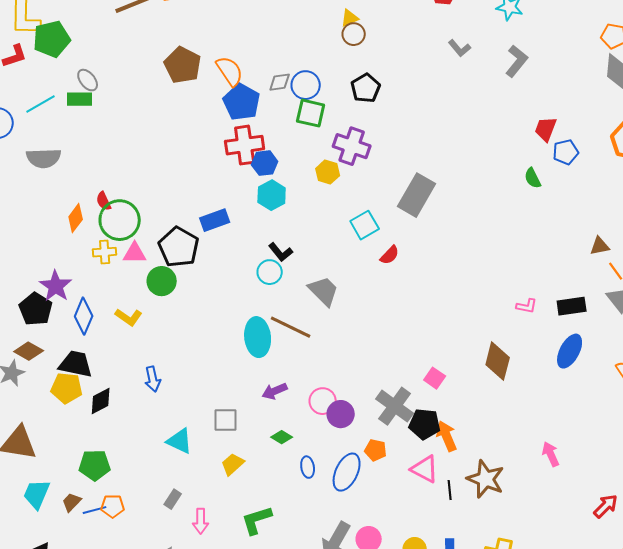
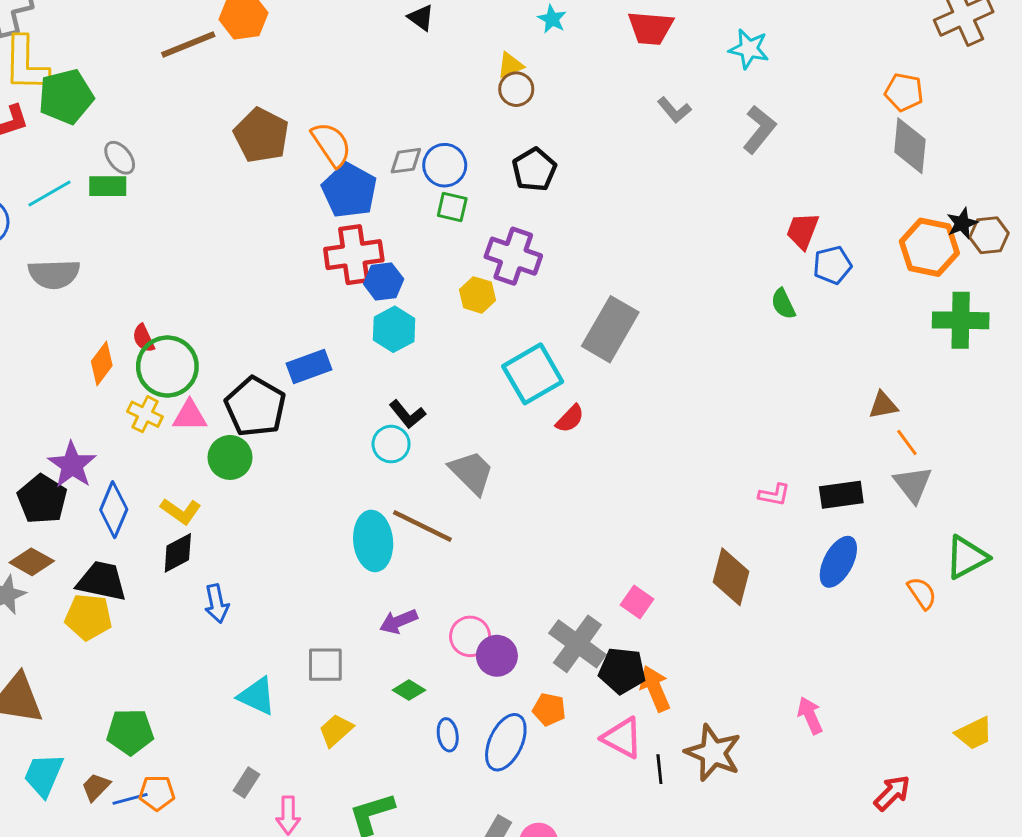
green square: (311, 113) -> (452, 207), size x0.7
cyan square: (365, 225) -> (533, 374), size x1.4
yellow cross: (105, 252) -> (145, 414), turned 30
black diamond: (101, 401) -> (178, 553), moved

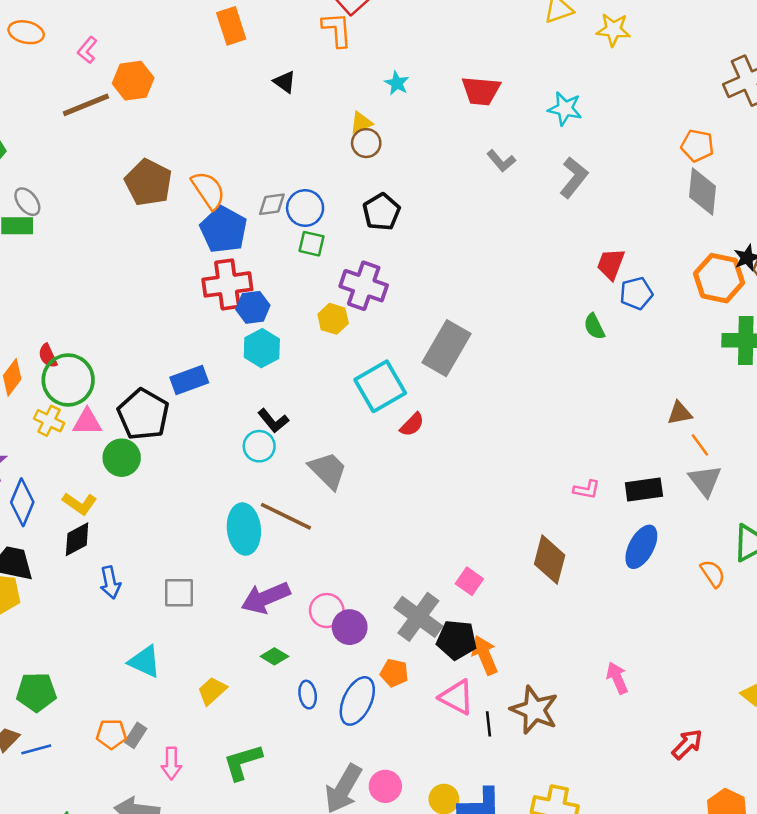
purple arrow: (398, 621) -> (266, 598), size x1.5
gray square: (325, 665) -> (179, 593), moved
orange pentagon: (157, 793) -> (111, 734), moved

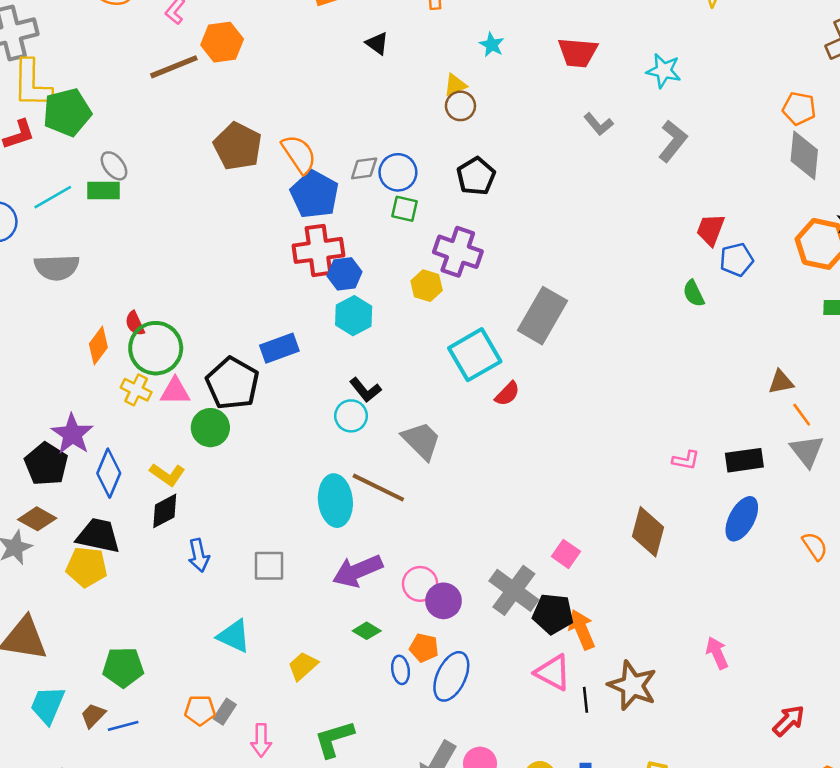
orange pentagon: (394, 673) -> (424, 648), moved

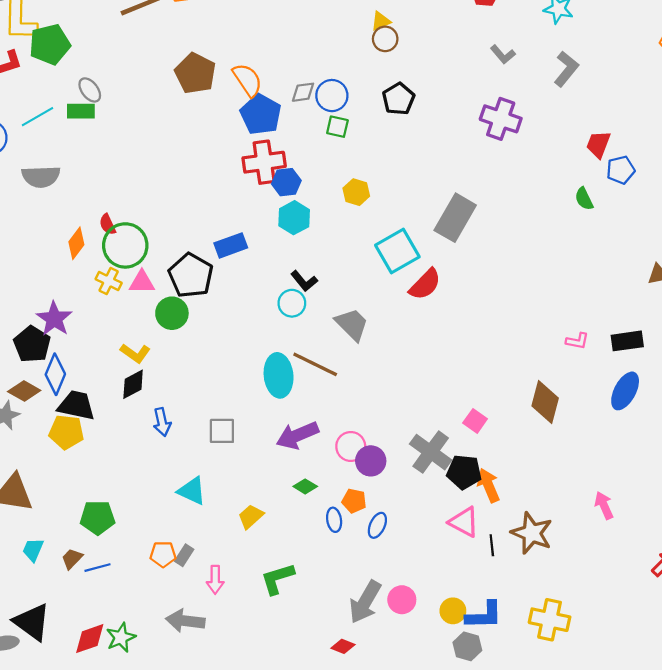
purple cross: (458, 252) -> (501, 119), moved
red semicircle: (507, 394) -> (425, 284), size x1.5
blue diamond: (109, 473) -> (55, 374), moved
blue ellipse: (451, 676) -> (377, 525), size x0.6
cyan trapezoid: (48, 705) -> (33, 550), size x0.7

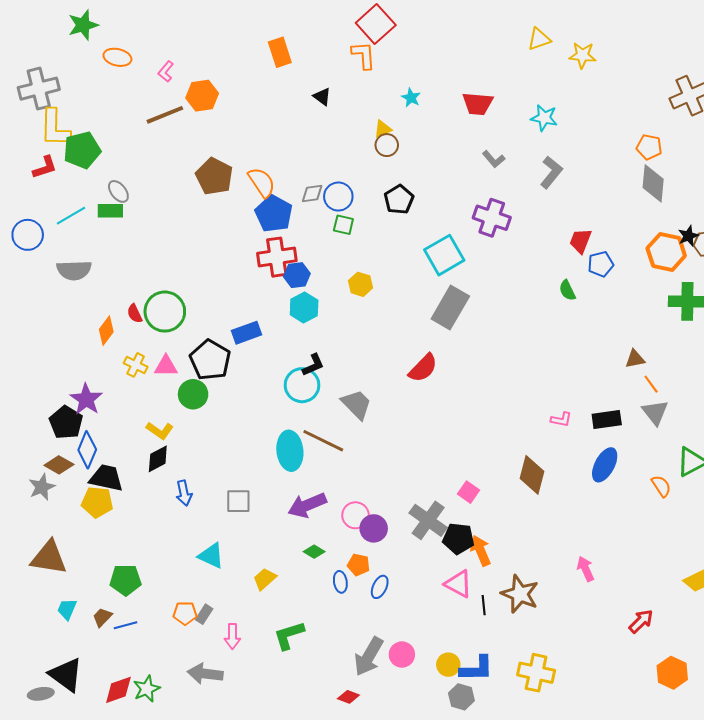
green circle: (125, 245) -> (165, 312), moved
cyan square: (397, 251) -> (444, 255), moved
black L-shape: (304, 281) -> (313, 365), turned -75
cyan circle: (292, 303) -> (302, 385), size x1.4

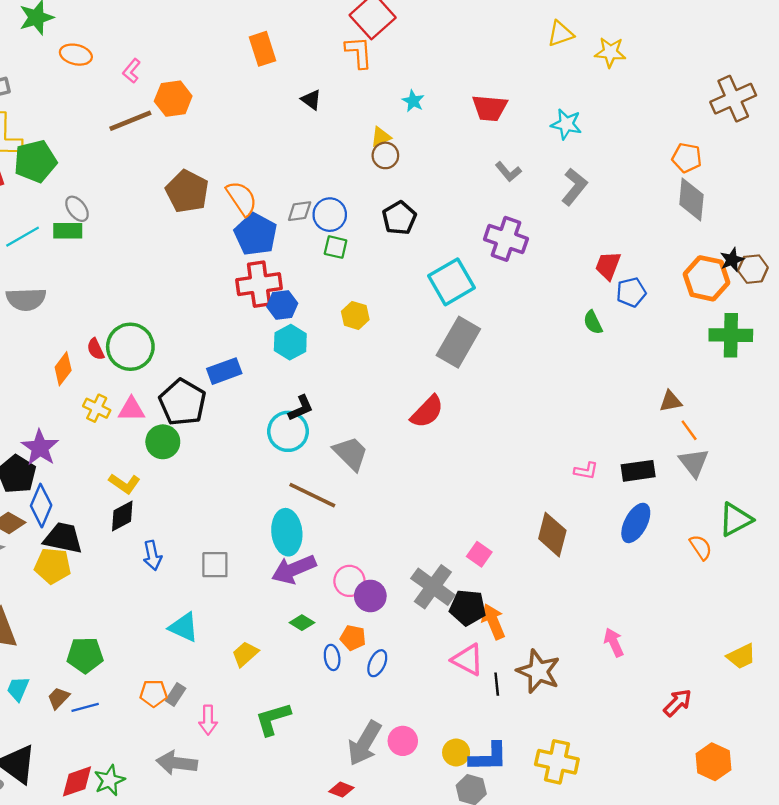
cyan ellipse: (290, 451) -> (287, 532), moved

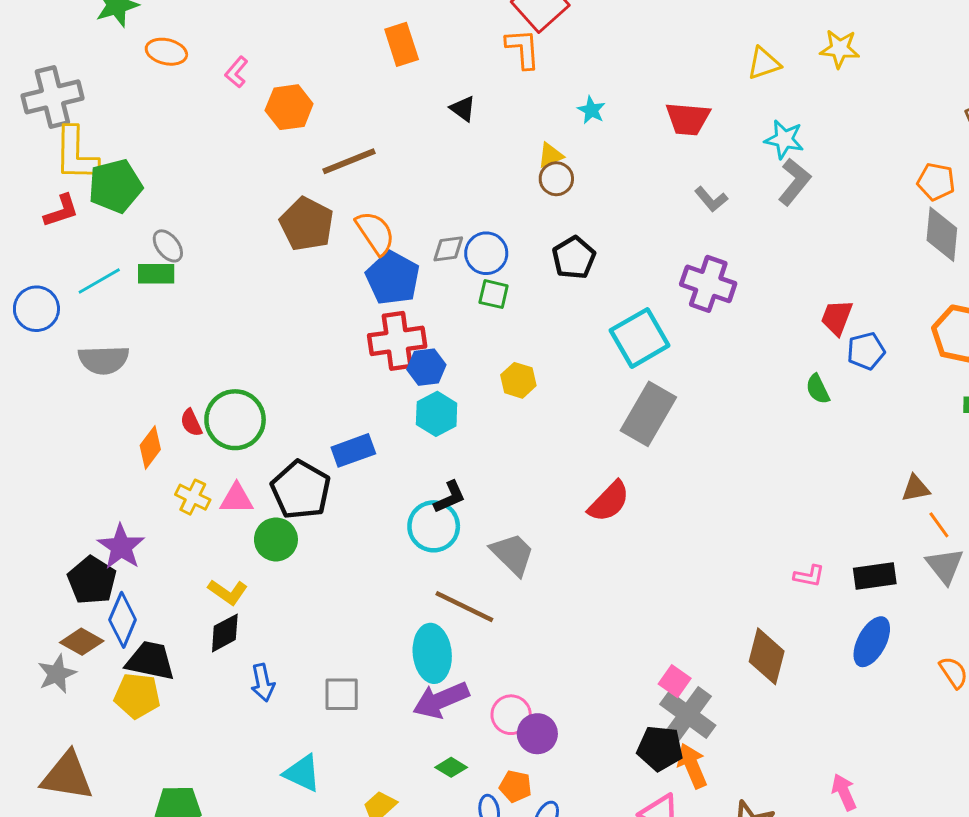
yellow triangle: (560, 34) -> (764, 63), moved
brown line: (130, 121) -> (349, 161), moved
gray L-shape: (574, 187) -> (794, 182), moved
gray cross: (433, 587) -> (688, 715), moved

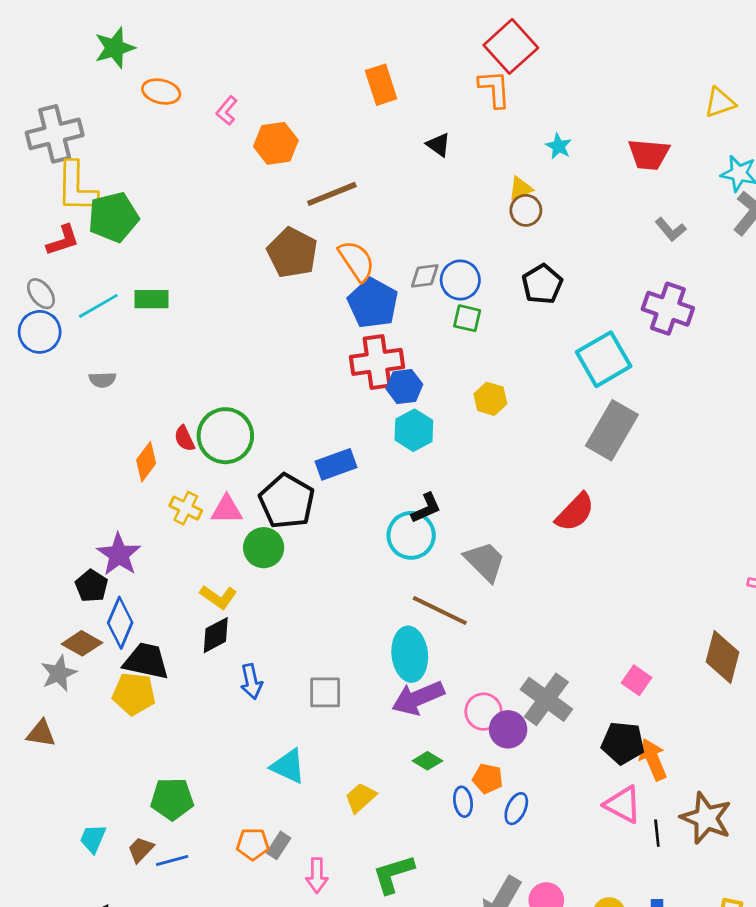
gray ellipse: (168, 246) -> (41, 294), moved
gray semicircle: (104, 360) -> (102, 380), size x0.6
black pentagon: (92, 580) -> (92, 586), size x0.7
gray cross: (688, 715) -> (546, 699), moved
brown triangle: (67, 776) -> (41, 733), moved, size x0.6

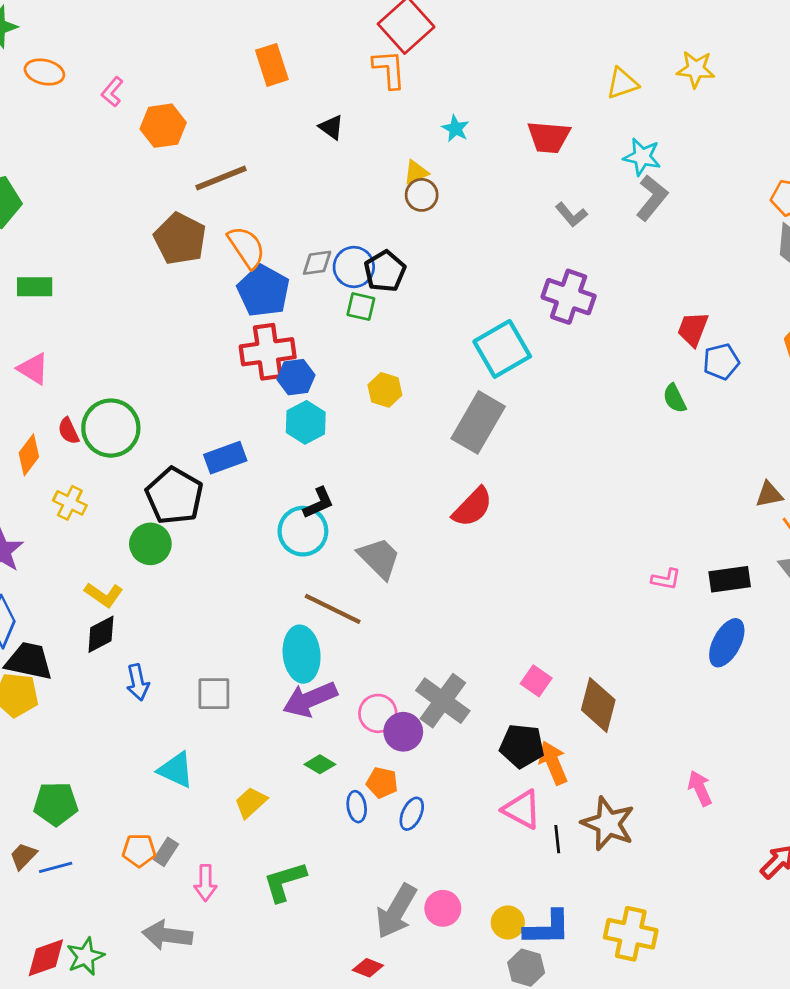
black pentagon: (542, 284) -> (385, 271), moved
gray rectangle: (612, 430) -> (478, 422), moved
pink triangle: (227, 509) -> (33, 369), moved, turned 32
brown diamond: (723, 657) -> (598, 705), moved

